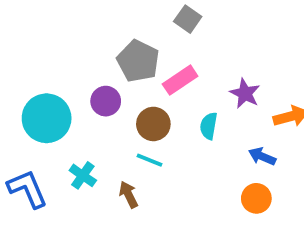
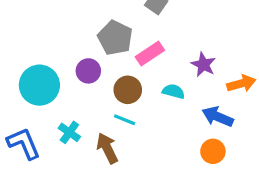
cyan semicircle: (209, 126) -> (173, 91), turned 95
blue arrow: (262, 156) -> (218, 117), size x1.4
brown arrow: (129, 195) -> (107, 148), size x1.4

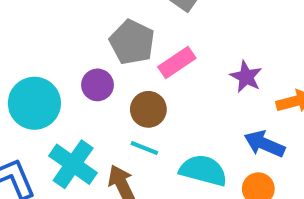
cyan semicircle: (173, 91) -> (203, 170), moved, size x1.6
cyan cross: (69, 132) -> (73, 164), size x1.6

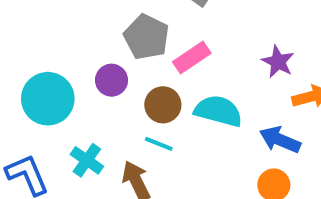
purple star: (246, 77) -> (278, 62), moved
cyan cross: (73, 164) -> (87, 160), size x0.7
cyan semicircle: (203, 170) -> (218, 111), moved

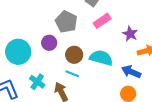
pink rectangle: (192, 58) -> (102, 21), moved

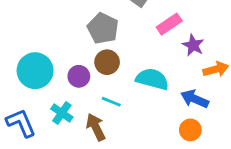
pink rectangle: (102, 21) -> (169, 24), moved
purple circle: (49, 43) -> (79, 76), moved
brown circle: (74, 55) -> (107, 62), moved

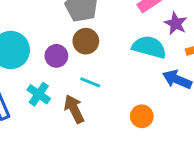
cyan semicircle: (152, 79) -> (149, 47), moved
orange circle: (190, 130) -> (142, 116), moved

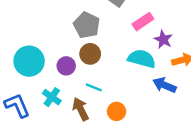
orange circle: (142, 116) -> (117, 111), moved

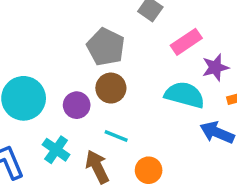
purple star: (163, 40) -> (215, 67), turned 30

